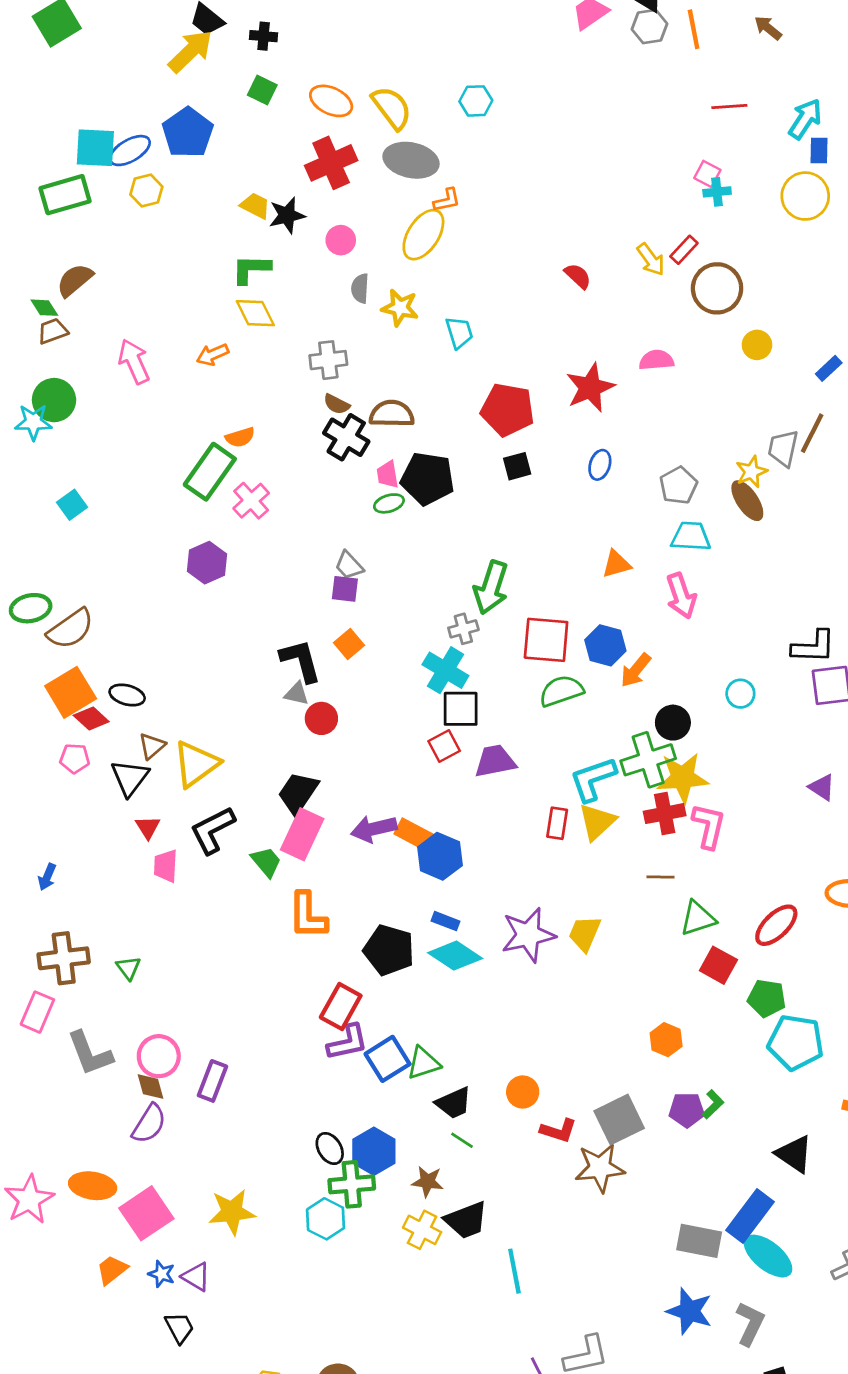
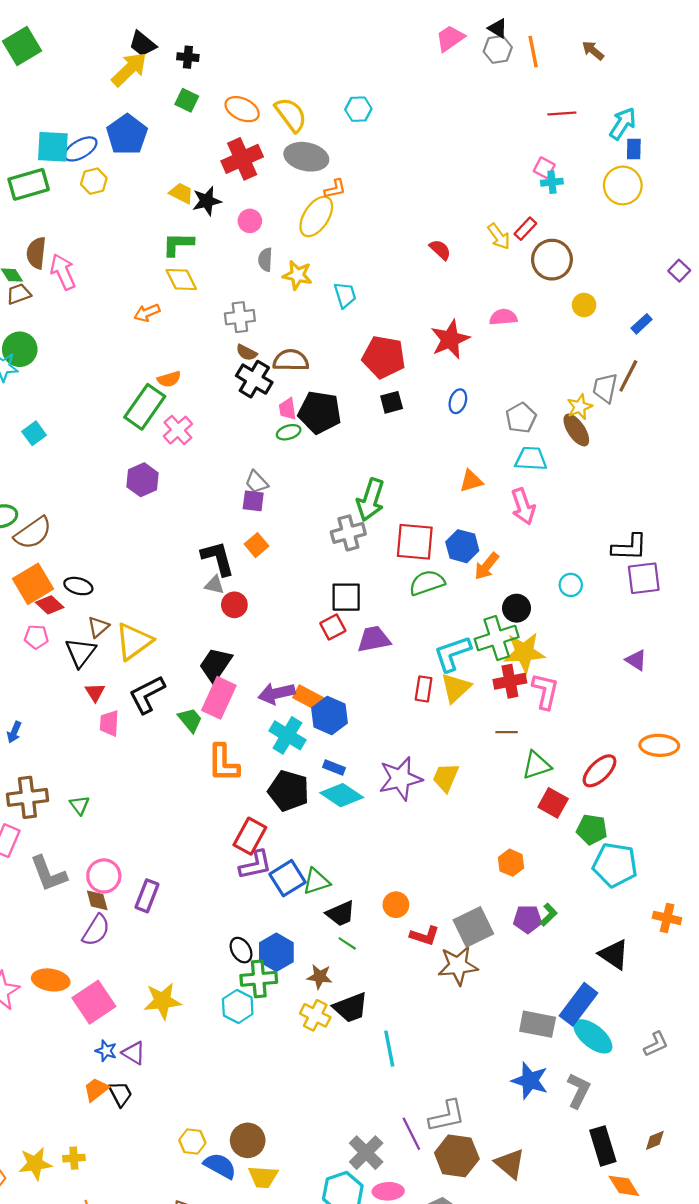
brown semicircle: (75, 280) -> (36, 253), turned -44
pink arrow: (134, 361) -> (63, 272), moved
gray cross: (463, 629) -> (348, 533), size x1.4
cyan cross: (445, 670) -> (287, 735), moved
orange trapezoid: (112, 1270) -> (96, 1089), moved

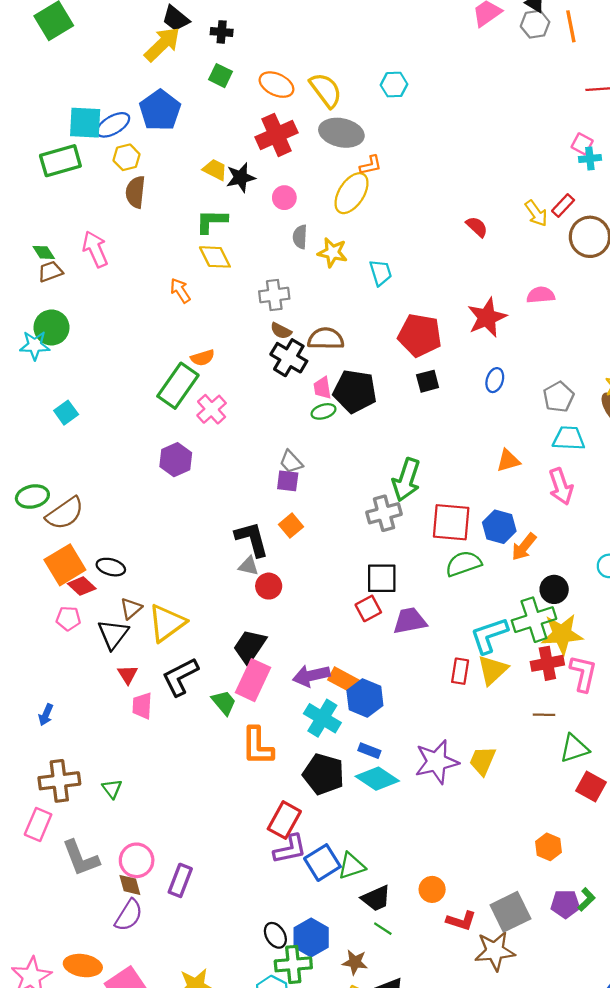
brown semicircle: (36, 253) -> (135, 192), moved
orange arrow: (147, 313) -> (180, 291), turned 80

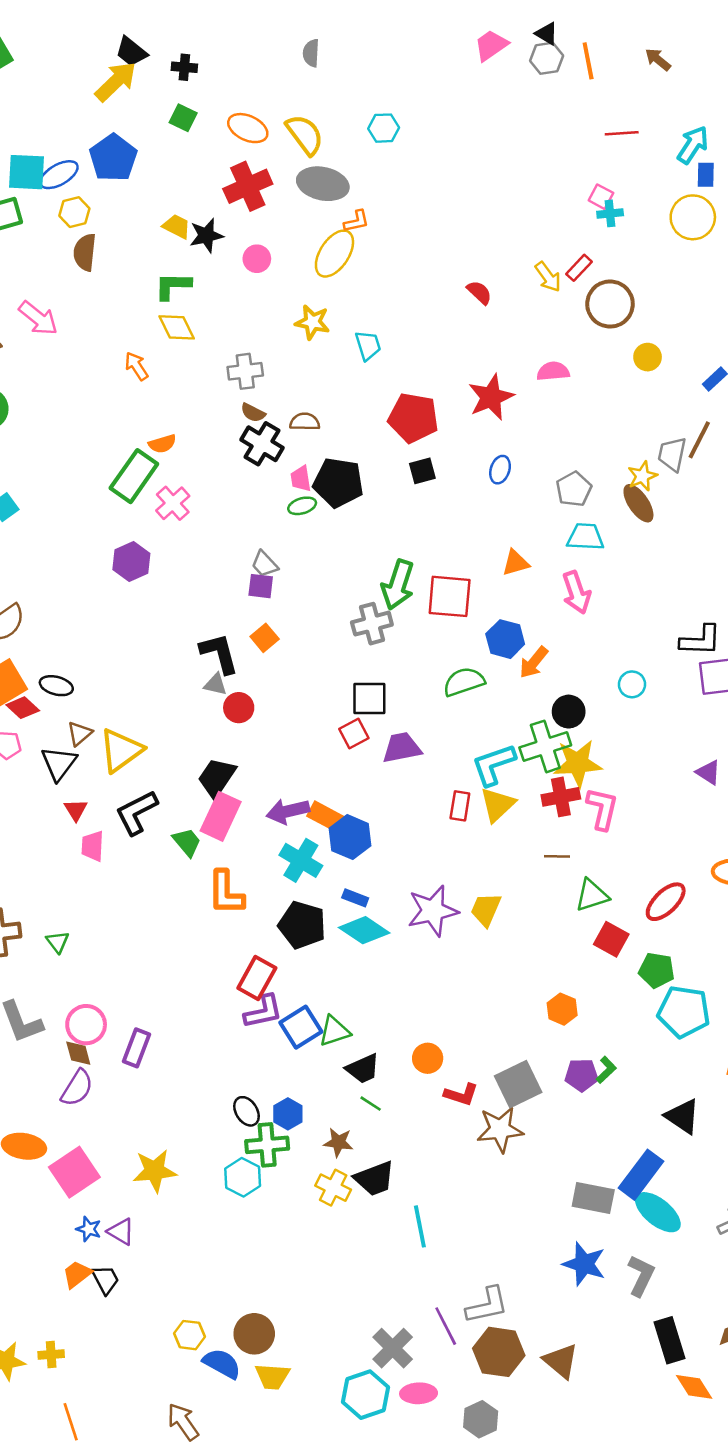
gray semicircle: (300, 237) -> (311, 53), moved
pink arrow: (95, 249) -> (38, 318), turned 153
brown semicircle: (326, 339) -> (305, 422), size x0.7
red square: (451, 522) -> (450, 596), moved
blue hexagon: (311, 938) -> (288, 1114), size x0.7

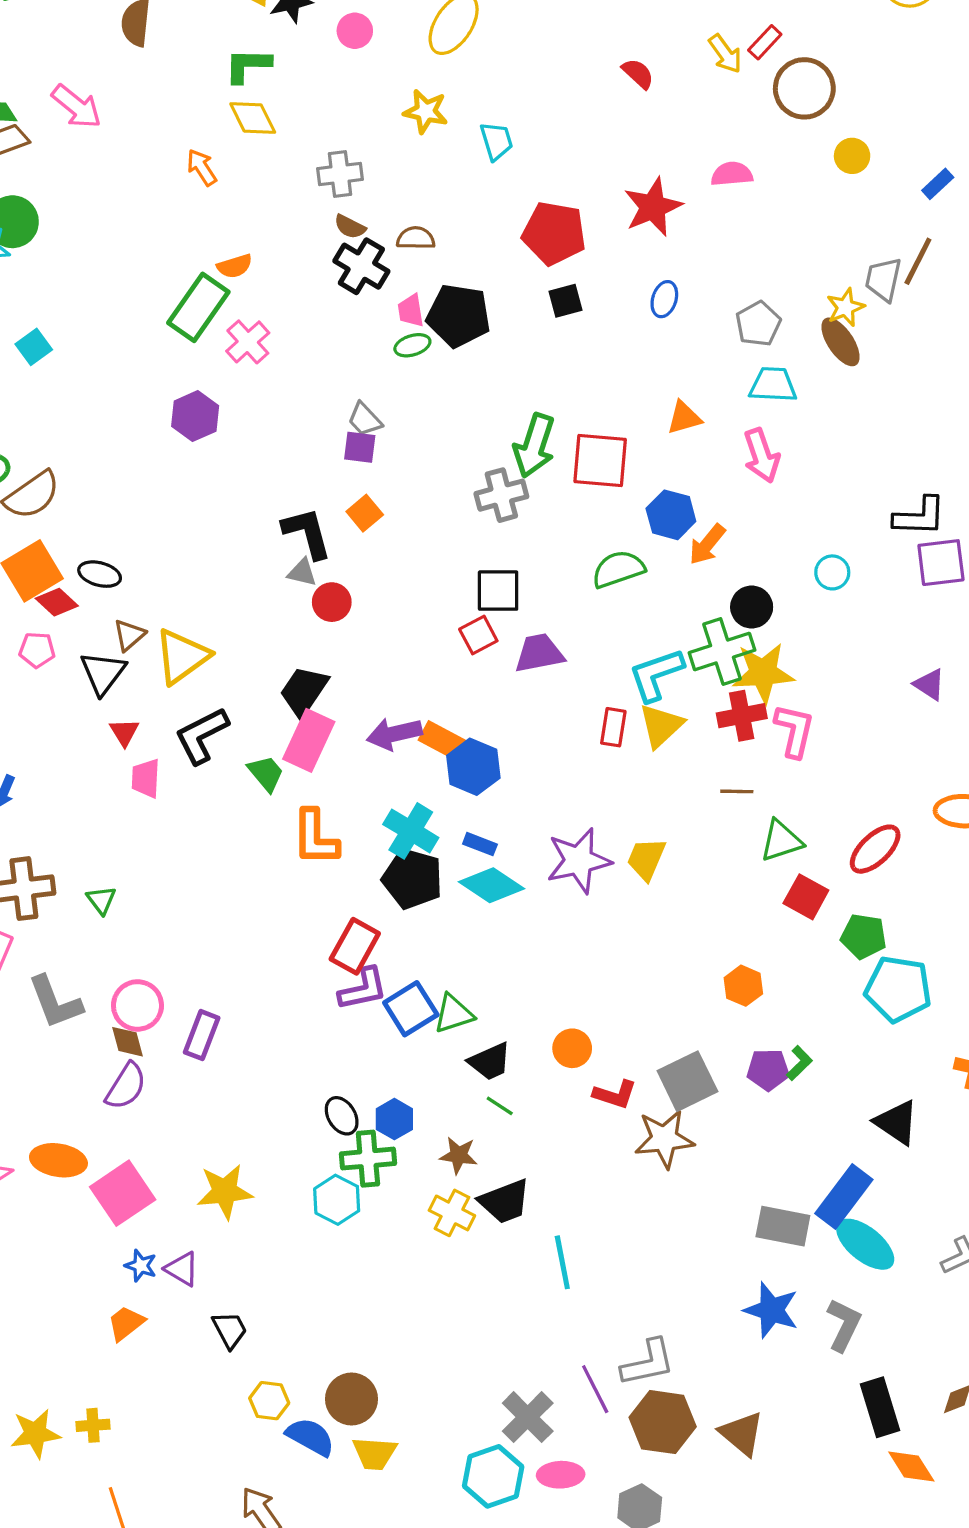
cyan cross: (301, 860) -> (411, 831), moved
black trapezoid: (105, 1279) -> (230, 1330), moved

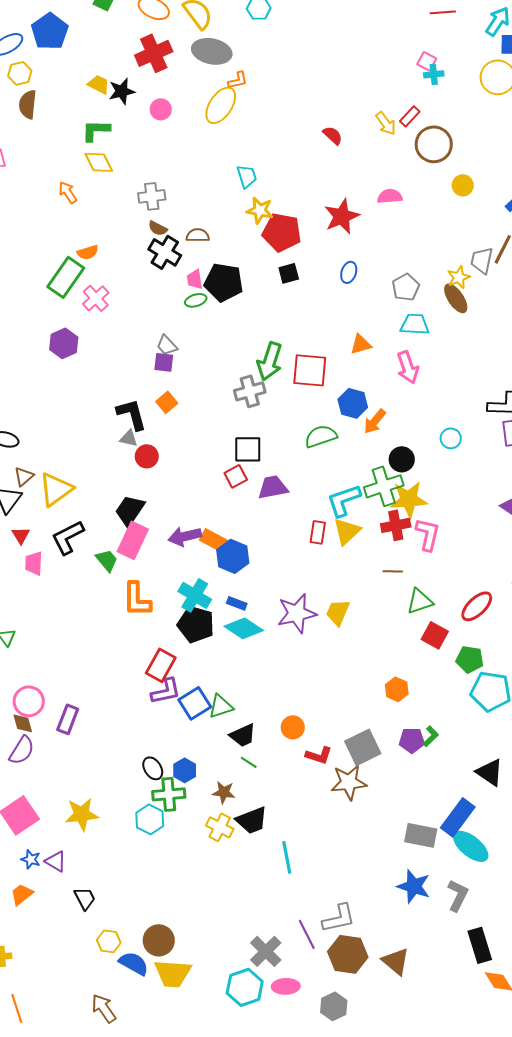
yellow star: (426, 111) -> (260, 210), moved
yellow trapezoid: (375, 1453) -> (173, 973), size x1.4

